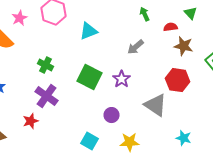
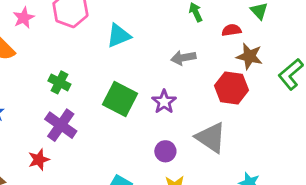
gray arrow: (136, 47) -> (183, 58), turned 30
red hexagon: (178, 80) -> (232, 88), moved
purple circle: (112, 115) -> (165, 151), moved

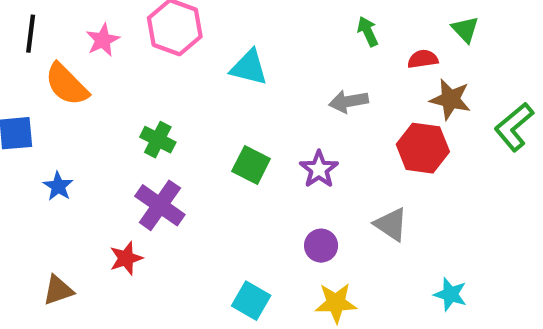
cyan triangle: (119, 36) -> (249, 68), turned 36
green square: (120, 99) -> (251, 165), size x0.7
gray triangle: (211, 138) -> (391, 224), size x0.7

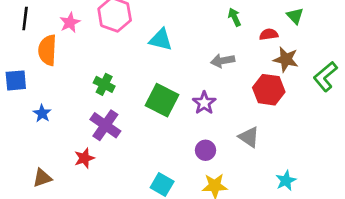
orange semicircle: (67, 84) -> (47, 50), turned 48
green square: (251, 165) -> (162, 100), size x1.4
cyan star: (450, 294) -> (286, 181), turned 30

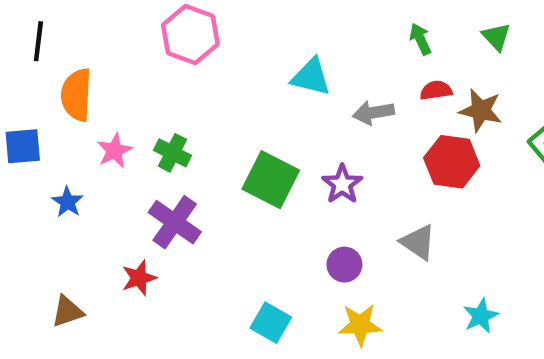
green arrow: (234, 17) -> (420, 39), moved
pink star: (70, 22) -> (114, 151), moved
red semicircle: (269, 34) -> (436, 90), moved
cyan triangle: (161, 40) -> (311, 77), moved

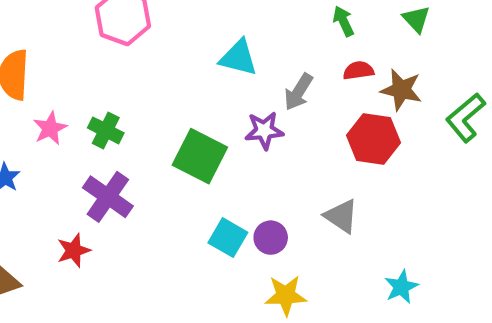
gray arrow: (373, 113) -> (298, 92), turned -48
purple star: (342, 184) -> (264, 130), moved, turned 30
cyan square: (271, 323) -> (228, 238), moved

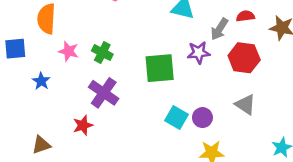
red semicircle: (358, 70) -> (245, 16), moved
pink star: (50, 128) -> (69, 51), turned -30
red hexagon: (373, 139) -> (244, 58), moved
green square: (200, 156) -> (160, 68), turned -32

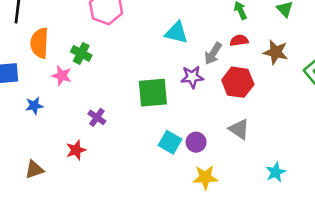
green cross: (102, 53) -> (81, 53), moved
blue star: (41, 81) -> (34, 106), turned 30
purple cross: (104, 93) -> (97, 117), size x0.6

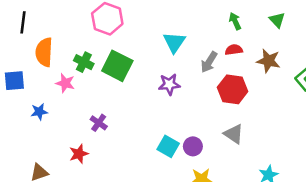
cyan triangle: (176, 33) -> (174, 42), turned 50
purple star: (192, 77) -> (169, 84), moved
green square: (153, 93) -> (117, 66), moved, turned 32

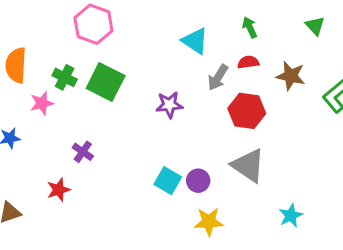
green triangle: (277, 20) -> (315, 26), moved
cyan triangle: (174, 42) -> (195, 41), moved, turned -30
pink star: (65, 83) -> (42, 103), turned -30
gray triangle: (234, 134) -> (248, 165), size x1.4

